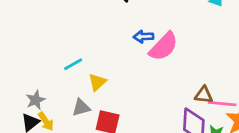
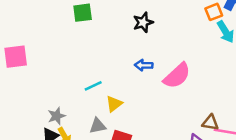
blue arrow: (143, 37) -> (144, 65), moved

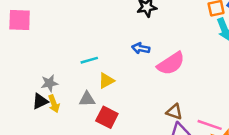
brown triangle: (210, 123) -> (174, 112), moved

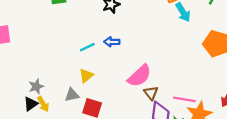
cyan line: (89, 60) -> (87, 47), moved
pink semicircle: (171, 64) -> (139, 76), moved
brown triangle: (174, 112) -> (151, 93), turned 42

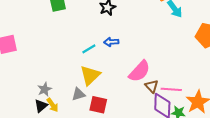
yellow triangle: (86, 76) -> (90, 75), size x1.5
pink line: (184, 99) -> (171, 89), moved

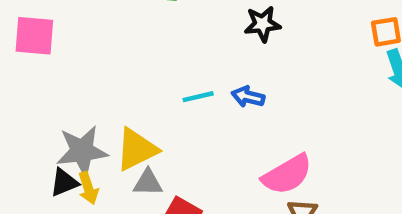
yellow triangle: (90, 75) -> (137, 149), moved
gray star: (45, 89) -> (82, 151), size x1.6

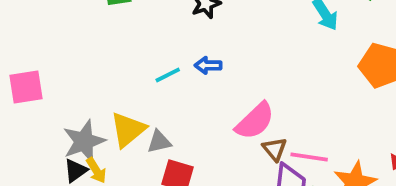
pink square: (34, 36) -> (26, 87), moved
gray triangle: (148, 183) -> (159, 142), moved

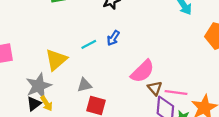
blue arrow: (208, 65) -> (113, 38), turned -56
yellow triangle: (128, 130) -> (56, 60), moved

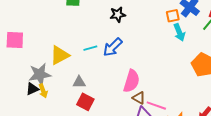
blue arrow: (113, 38) -> (113, 47), size x1.5
pink semicircle: (142, 71) -> (131, 81), turned -40
brown triangle: (155, 88) -> (139, 98), turned -32

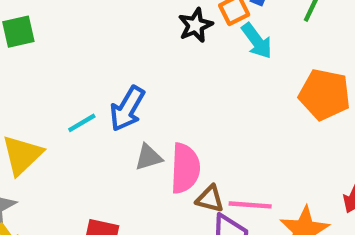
black star: (118, 15) -> (195, 25), moved
gray triangle: (79, 82) -> (148, 157), moved

